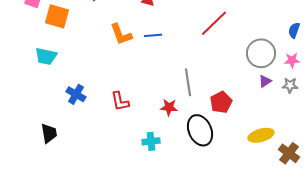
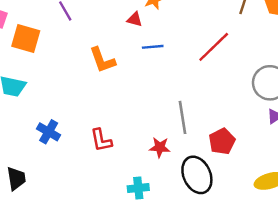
blue line: (153, 35) -> (153, 47), moved

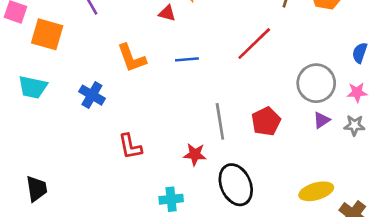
blue line: (153, 47) -> (187, 59), moved
blue cross: (49, 132) -> (92, 95), moved
red pentagon: (222, 141) -> (266, 121), moved

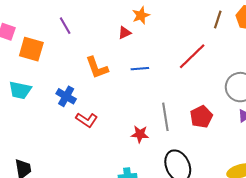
red triangle: (167, 13) -> (125, 33), turned -40
red L-shape: (130, 146) -> (87, 120), moved, turned -45
red star: (195, 154) -> (140, 134), moved

